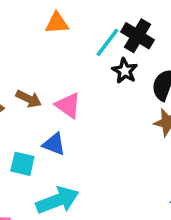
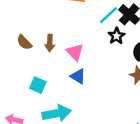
brown arrow: (29, 99) -> (50, 43), turned 56
blue triangle: (54, 144) -> (78, 76), moved

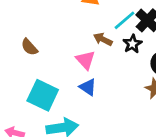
brown arrow: (50, 43) -> (103, 39), moved, turned 112
cyan square: (38, 85) -> (43, 95), size x1.6

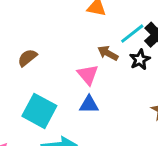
brown semicircle: (29, 47) -> (27, 58), turned 90
blue triangle: (88, 87) -> (89, 104), turned -36

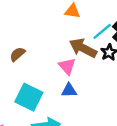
brown arrow: (108, 53) -> (83, 48), size x1.6

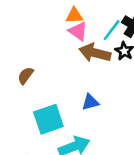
pink triangle: (67, 66) -> (78, 31), moved
cyan square: (29, 97) -> (48, 119), turned -32

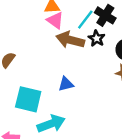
cyan square: (48, 119) -> (28, 99), turned 32

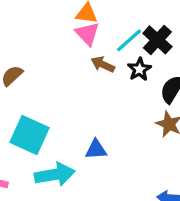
brown arrow: (70, 40) -> (103, 64), size x0.6
blue triangle: (66, 84) -> (96, 150), moved

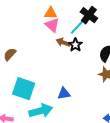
black cross: (157, 40) -> (89, 15), moved
black star: (139, 69) -> (75, 45), moved

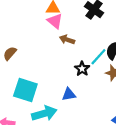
cyan line: (77, 27) -> (98, 57), moved
black star: (75, 45) -> (82, 69), moved

